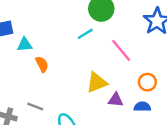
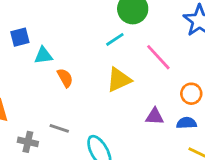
yellow triangle: (97, 83) -> (119, 80), moved

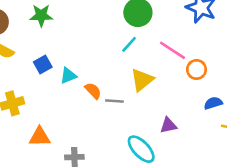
orange circle: (191, 94) -> (196, 69), moved
purple triangle: (155, 116) -> (168, 125), moved
gray line: (59, 128) -> (114, 101), moved

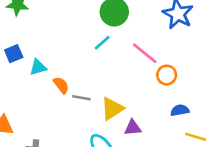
yellow triangle: (142, 80) -> (112, 109), moved

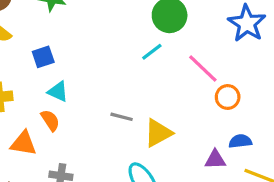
cyan triangle: (38, 67) -> (58, 92), moved, turned 36
orange semicircle: (61, 85) -> (50, 120), moved
purple triangle: (133, 128) -> (215, 160), moved

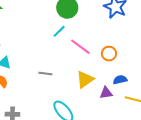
pink line: (203, 68) -> (80, 47), moved
yellow triangle: (158, 133) -> (85, 79), moved

